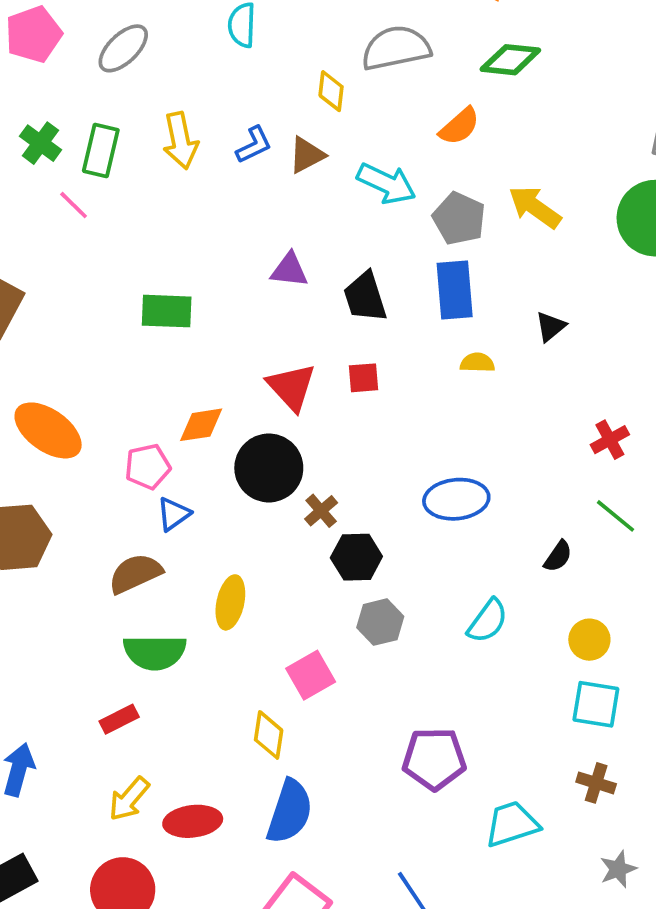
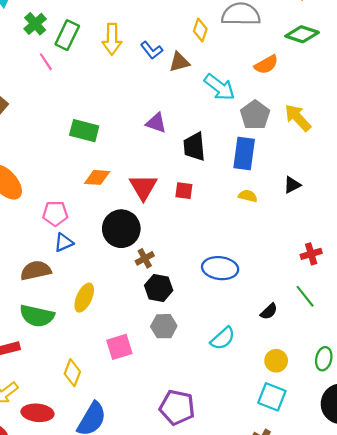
blue L-shape: (254, 145) -> (152, 50), turned 65
orange diamond: (201, 425) -> (97, 177), moved
yellow diamond: (269, 735) -> (72, 373), moved

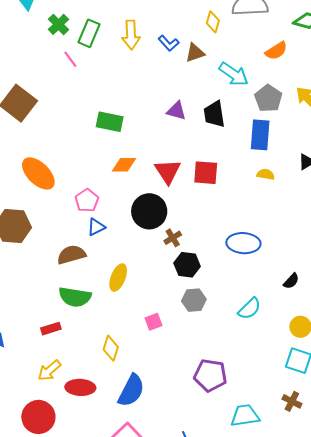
black trapezoid: (194, 147) -> (214, 114), moved
red square: (184, 191) -> (206, 173), size x1.5
pink pentagon: (55, 213) -> (87, 200), turned -30
pink square: (119, 347) -> (153, 322), size x0.7

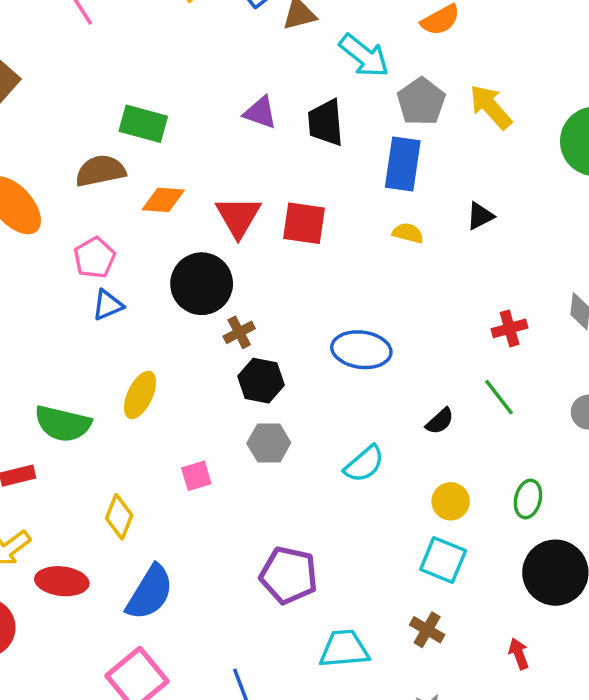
brown semicircle: (71, 255) -> (100, 171), moved

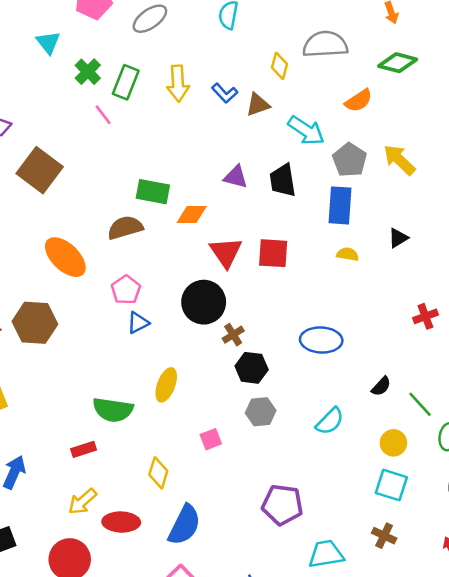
orange diamond: (163, 200) -> (192, 215), moved
green line: (499, 397) -> (420, 404), moved

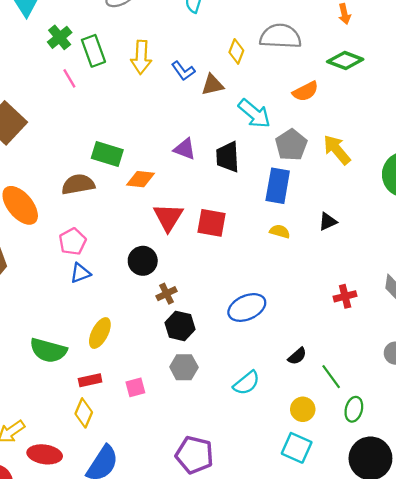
green rectangle: (126, 82) -> (93, 51), turned -48
black circle: (204, 302) -> (143, 261), size x0.7
blue ellipse: (321, 340) -> (247, 307), turned -33
red rectangle: (84, 449) -> (90, 380), moved

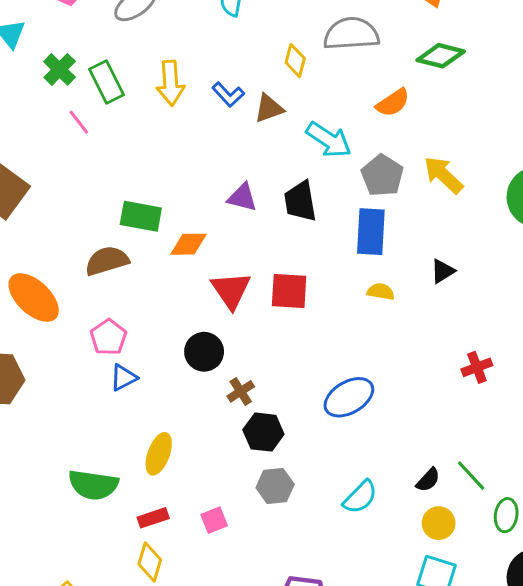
black semicircle: (297, 356) -> (428, 480), moved

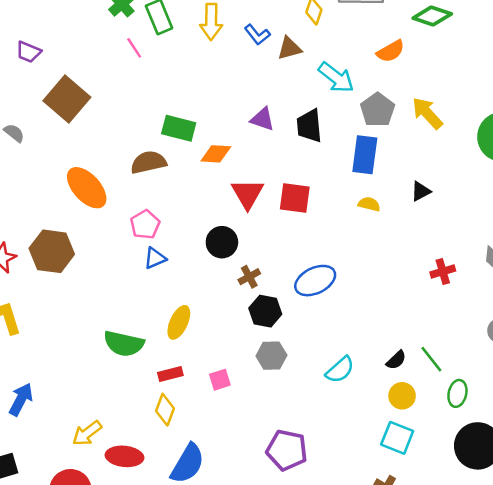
blue ellipse: (349, 397) -> (315, 281), moved

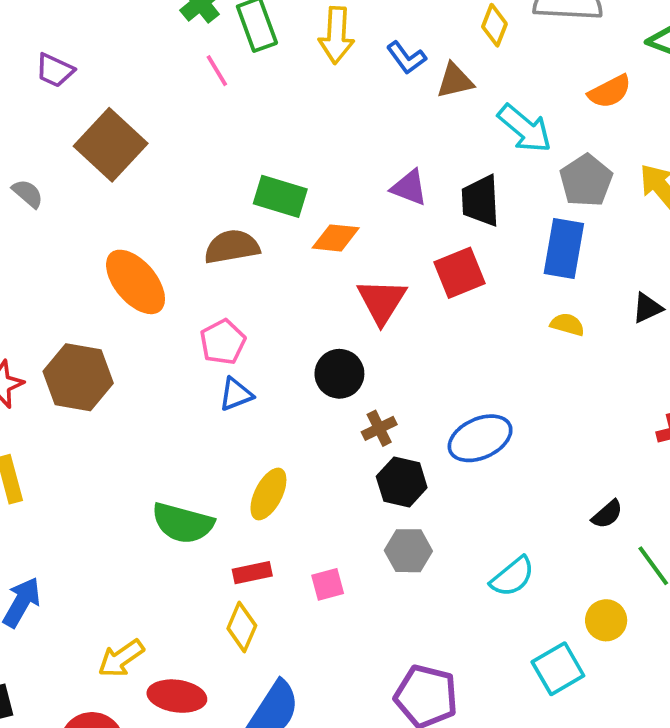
red square: (295, 198) -> (460, 273), moved, turned -32
black semicircle: (396, 360) -> (607, 514), moved
cyan square: (397, 438) -> (558, 669), moved, turned 36

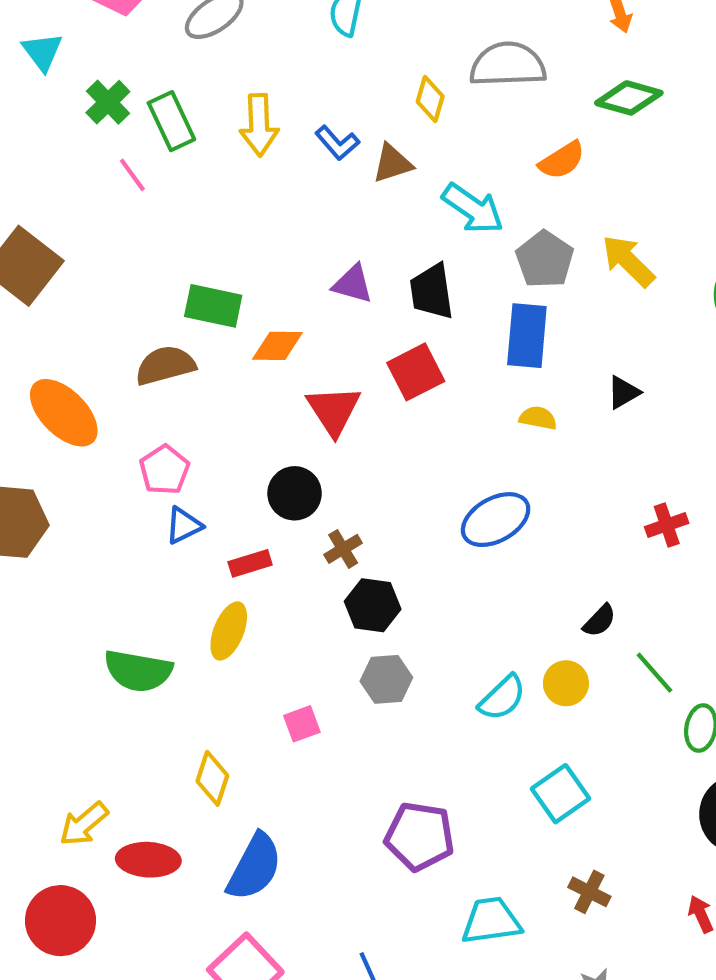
blue ellipse: (480, 438) -> (496, 520), moved
red rectangle: (252, 573) -> (250, 563), moved
yellow circle: (606, 620) -> (566, 683), moved

